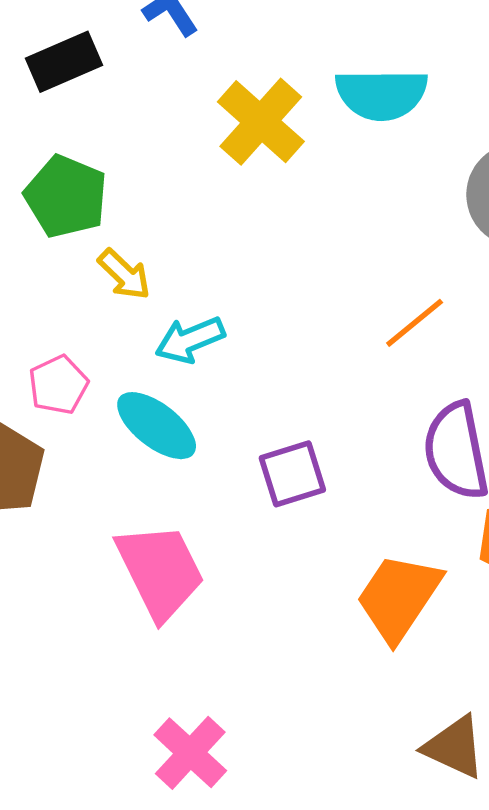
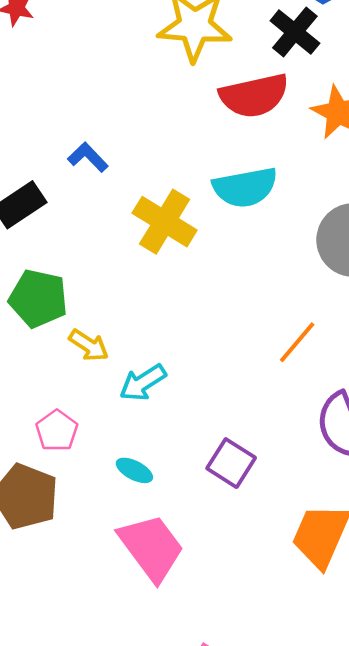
cyan ellipse: (157, 426) -> (134, 470), moved, size x0.6
purple square: (292, 474) -> (231, 463), turned -30

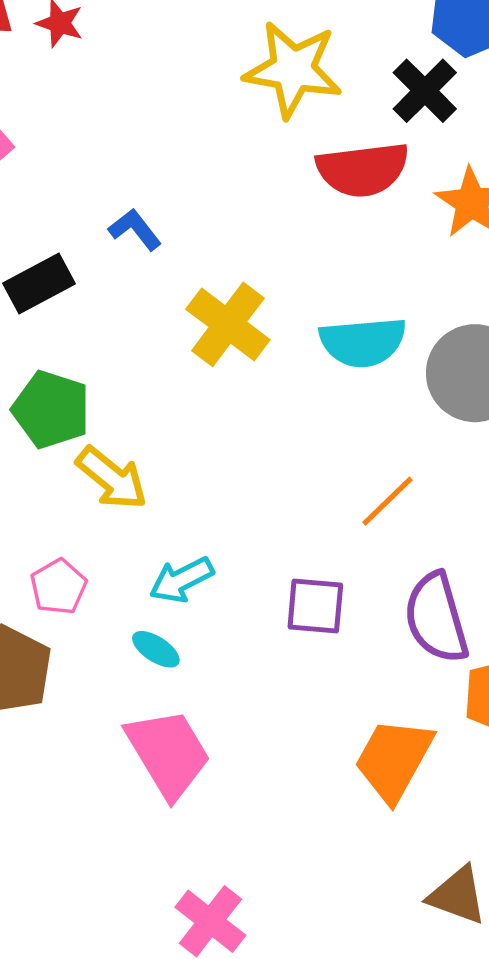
cyan semicircle: (245, 187) -> (363, 342), moved
yellow arrow: (89, 345) -> (112, 478), size x1.4
cyan arrow: (143, 383) -> (181, 580), moved
purple square: (231, 463) -> (315, 606), moved, turned -33

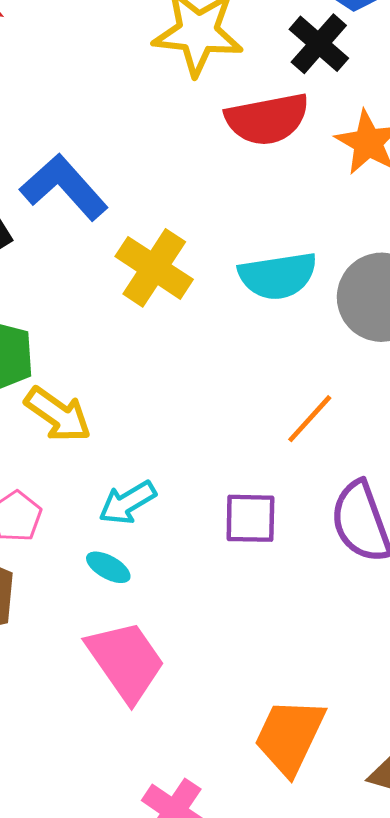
blue L-shape: (135, 229) -> (64, 187), size x1.8
orange trapezoid: (394, 760) -> (290, 736), moved

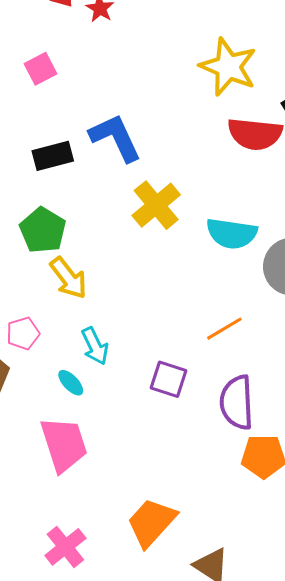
cyan arrow: (127, 503) -> (95, 346), turned -102

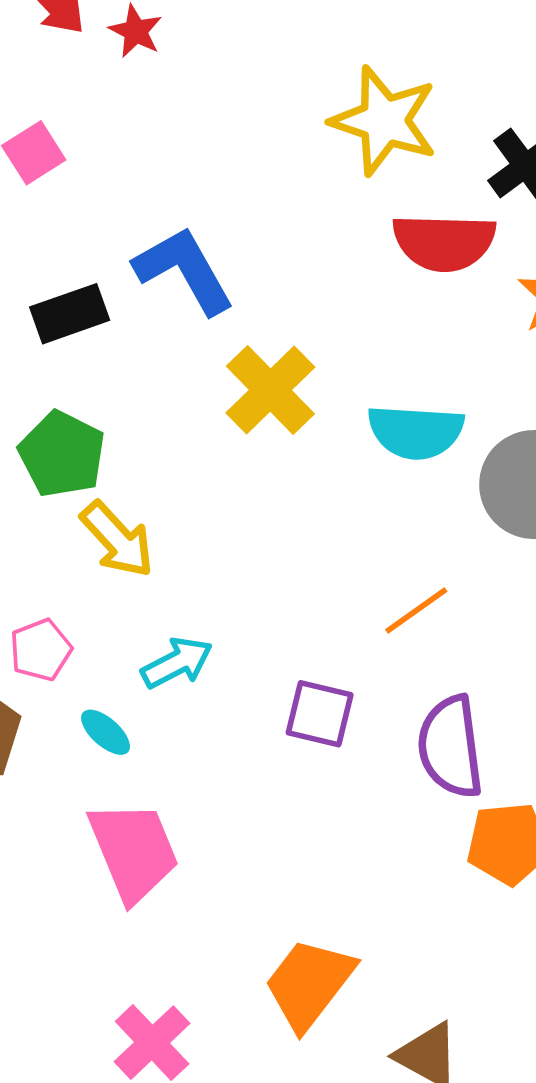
cyan arrow: (95, 346) -> (177, 663), turned -87
cyan ellipse: (71, 383) -> (106, 732), moved

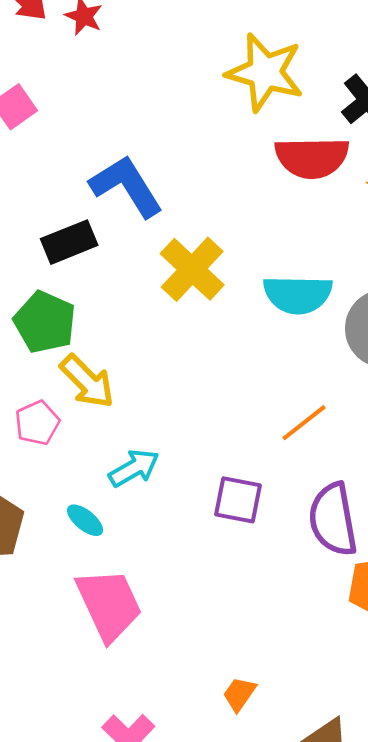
black rectangle: (70, 314) -> (69, 242), moved
pink pentagon: (41, 650) -> (37, 423), moved
orange trapezoid: (309, 984) -> (239, 694), size x0.5

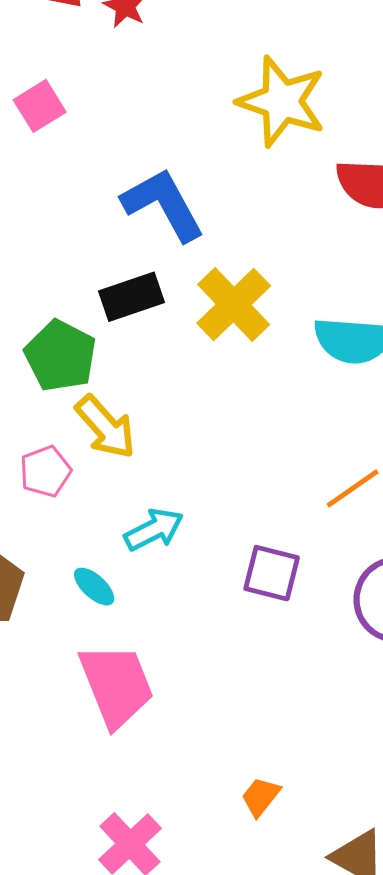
yellow star: (265, 72) -> (282, 101), moved
black rectangle: (69, 242) -> (131, 297), moved

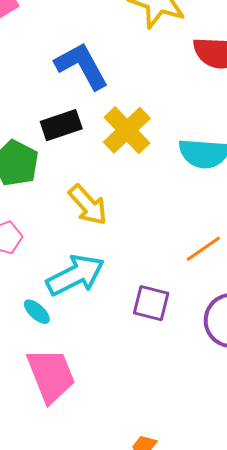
yellow arrow: (106, 427) -> (88, 205), moved
cyan arrow: (154, 530) -> (75, 275), size x1.5

